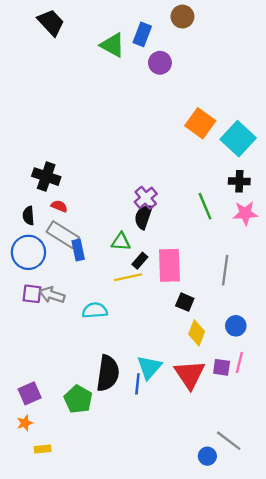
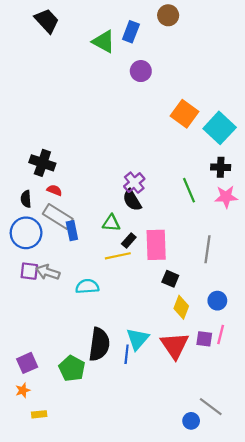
purple circle: (160, 63) -> (141, 71), moved
black semicircle: (143, 217) -> (132, 200), turned -50

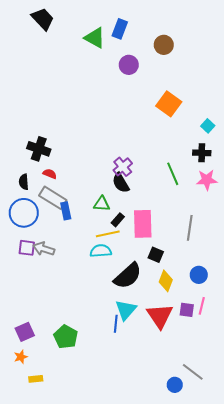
brown circle: (168, 15) -> (164, 45), moved
cyan square: (220, 128) -> (208, 126), moved, size x0.5
cyan semicircle: (87, 286) -> (101, 251), moved
black semicircle: (99, 344) -> (128, 276), moved, turned 40

